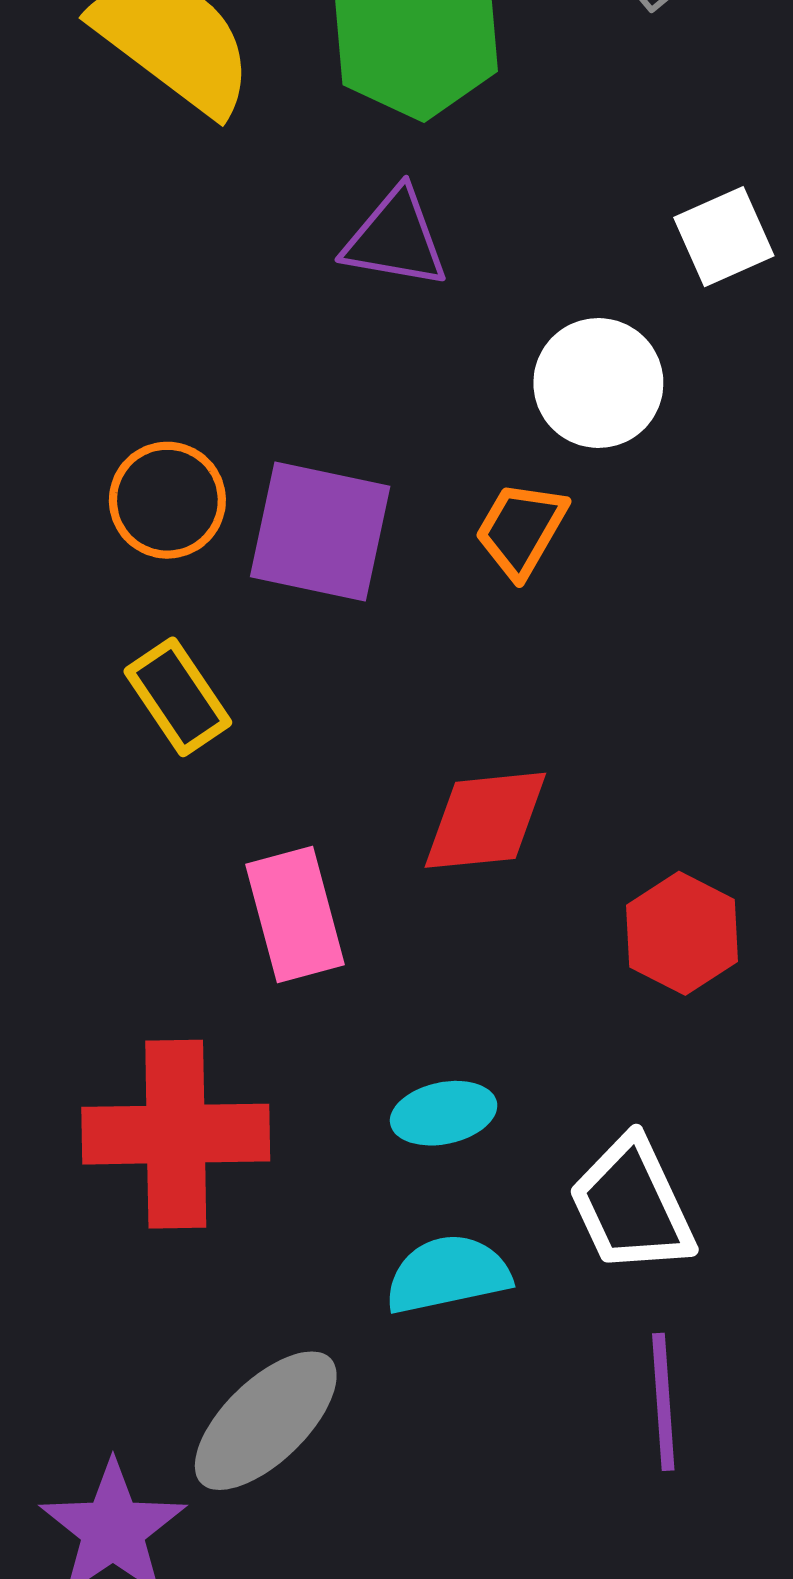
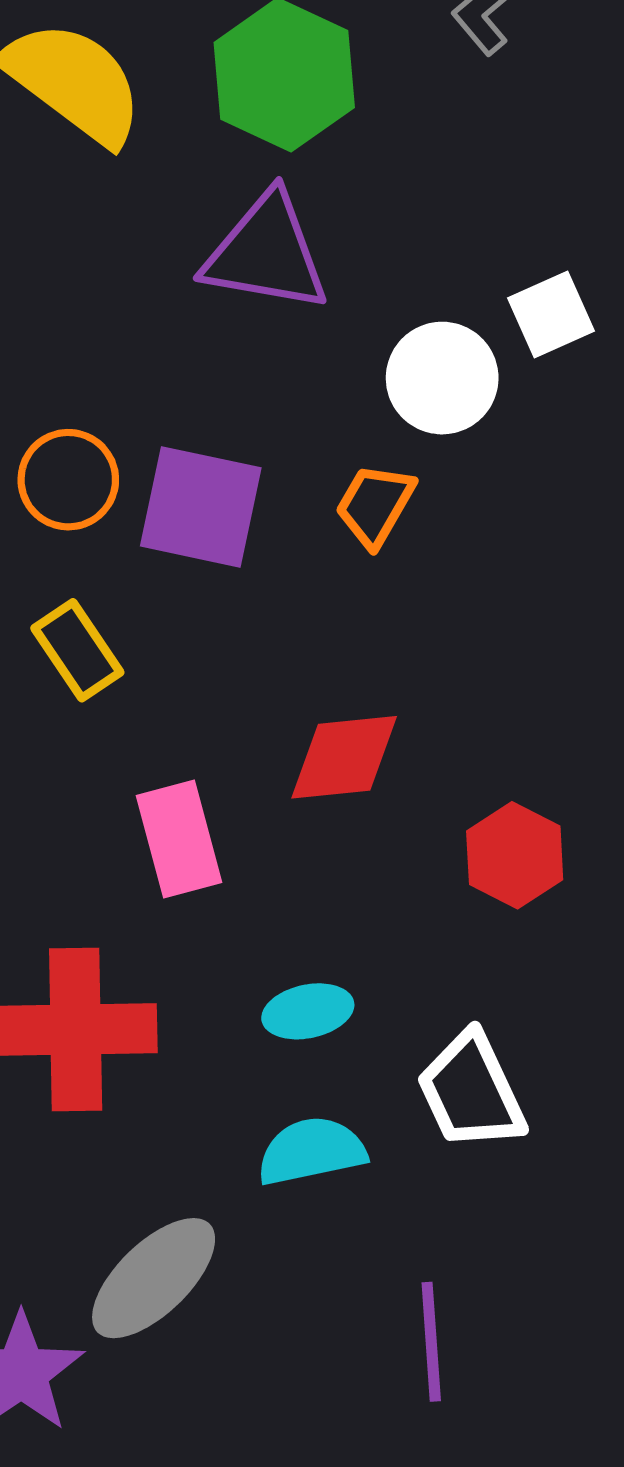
white square: (724, 237) -> (551, 315), moved
purple triangle: (395, 239) -> (266, 253), size x1.4
purple line: (663, 1402) -> (431, 1342), moved

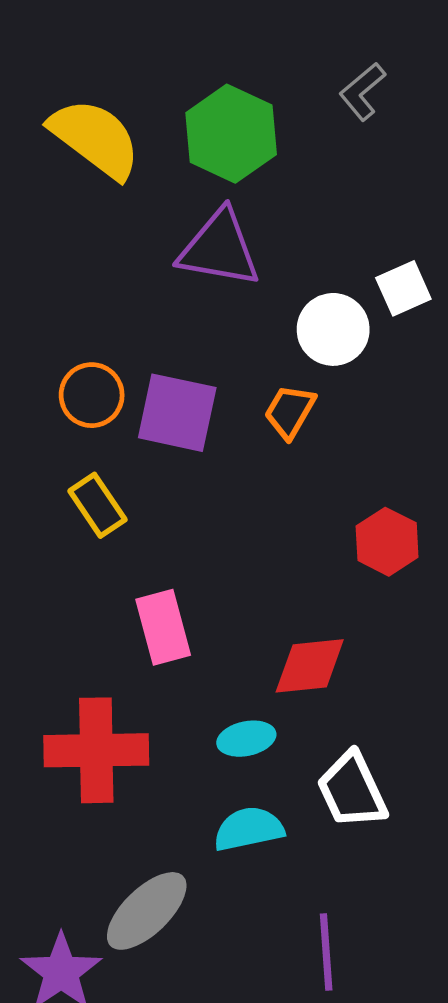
red diamond: (344, 757) -> (310, 666), moved
red hexagon: (515, 855) -> (387, 542), moved

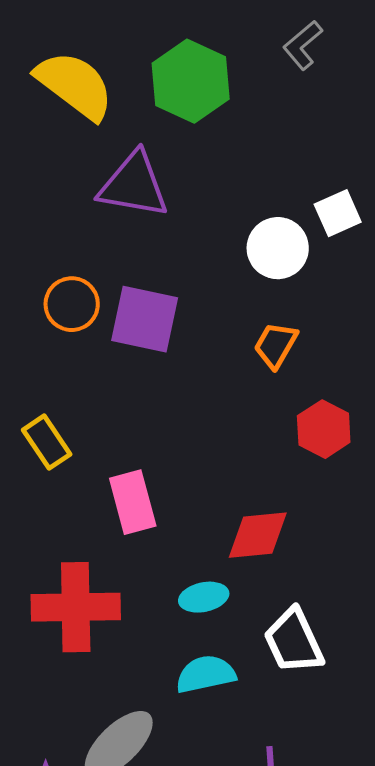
purple triangle: (219, 249) -> (134, 185), moved
orange trapezoid: (290, 412) -> (276, 345), moved
yellow rectangle: (97, 505) -> (47, 442), moved

